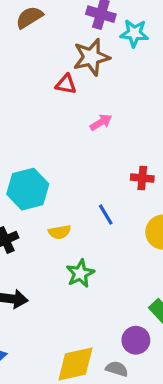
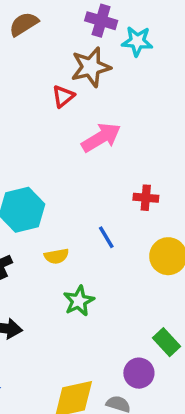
red triangle: (66, 84) -> (63, 96), turned -50
pink arrow: (101, 122) -> (101, 138), size x1.6

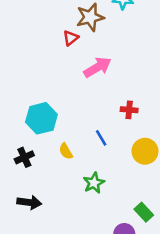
yellow semicircle: (56, 256) -> (66, 151), turned 70
green star: (79, 301) -> (94, 183), moved

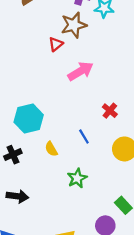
red cross: (129, 110) -> (110, 111), turned 35

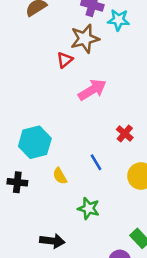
black cross: (13, 155) -> (17, 182), turned 30
green star: (77, 178) -> (89, 208), turned -30
black arrow: (17, 196) -> (52, 241), moved

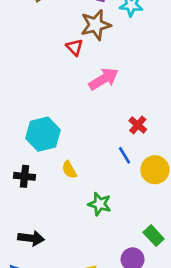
red triangle: (65, 60) -> (75, 47), turned -35
blue line: (96, 162) -> (125, 155), moved
black arrow: (52, 241) -> (31, 238), moved

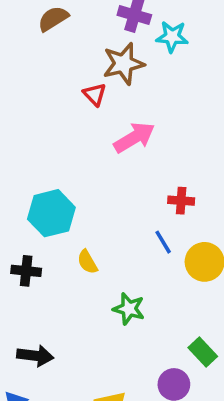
red cross: (138, 125) -> (181, 201), turned -36

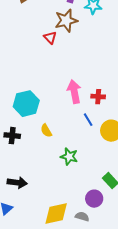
pink arrow: (134, 138) -> (74, 92), moved, turned -70

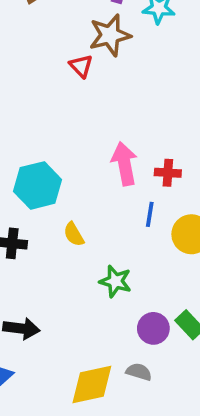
blue line: (88, 120) -> (150, 214), turned 40
purple circle: (94, 199) -> (153, 328), moved
gray semicircle: (82, 217) -> (139, 372), moved

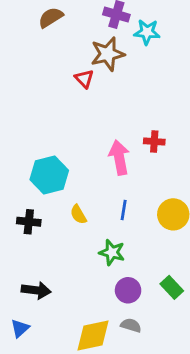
red cross: (168, 173) -> (154, 141), moved
blue line: (150, 214) -> (124, 210), moved
purple circle: (153, 328) -> (128, 290), moved

